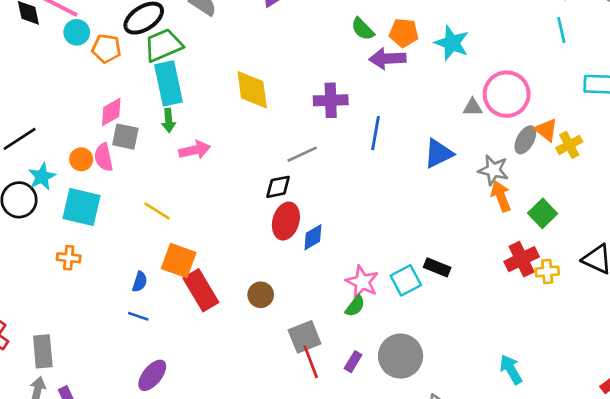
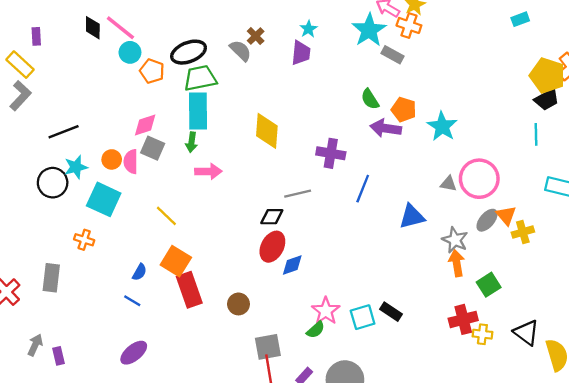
gray rectangle: (43, 351) -> (51, 278), moved

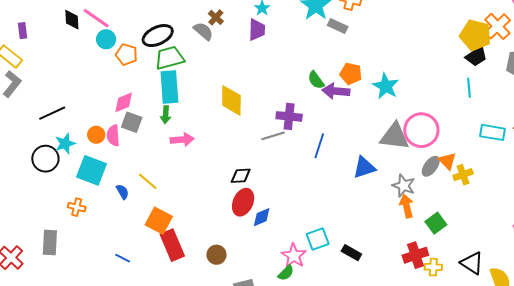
green semicircle: (370, 99) -> (316, 80), moved
gray triangle: (448, 184) -> (395, 136), size x2.0
gray line: (298, 194) -> (273, 136), moved
blue semicircle: (139, 272) -> (122, 192), moved, turned -56
cyan square: (363, 317) -> (318, 239), moved

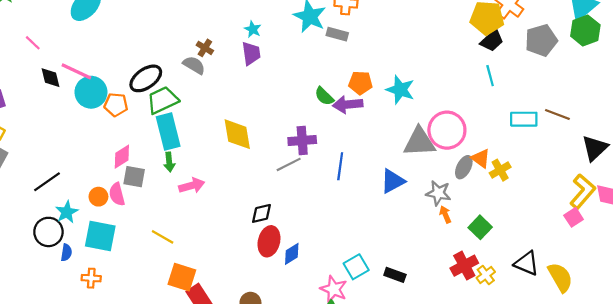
cyan circle: (106, 39) -> (91, 92), size x1.5
blue semicircle: (122, 192) -> (66, 253), moved, turned 49
orange arrow: (406, 206) -> (445, 214), size x0.7
yellow cross: (433, 267) -> (486, 275), turned -30

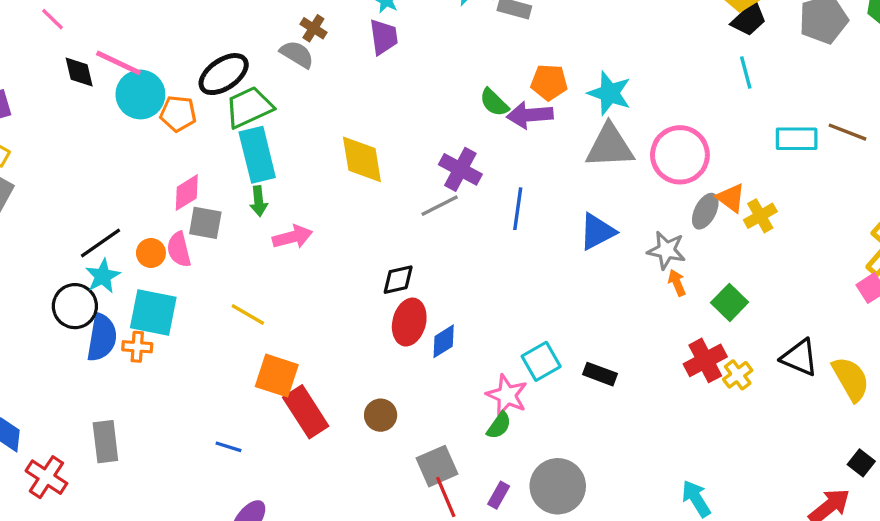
purple cross: (302, 140) -> (460, 169), turned 32
gray triangle: (419, 142) -> (610, 146), moved
black line: (47, 182) -> (101, 243), moved
blue semicircle: (66, 253) -> (102, 337), size x1.8
orange cross: (91, 278) -> (137, 347), moved

